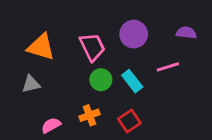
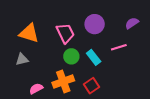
purple semicircle: (186, 33) -> (132, 23), turned -40
orange cross: (89, 115) -> (63, 82), size x1.5

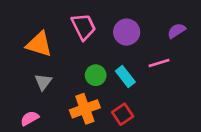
pink trapezoid: (65, 33) -> (84, 27), moved
gray triangle: (22, 59) -> (43, 82), moved, turned -40
pink semicircle: (36, 89) -> (30, 118), moved

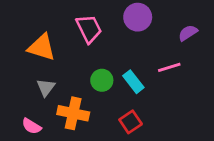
purple circle: (127, 32) -> (138, 17), moved
orange cross: (85, 109) -> (73, 113), moved, turned 32
pink semicircle: (30, 118) -> (32, 126), turned -120

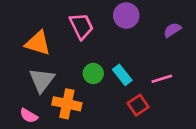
pink line: (169, 67) -> (162, 79), moved
gray triangle: (46, 87) -> (42, 80), size x1.5
red square: (131, 122) -> (138, 105), moved

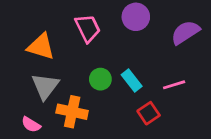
purple semicircle: (172, 30) -> (185, 32), size x1.5

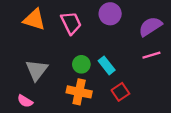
orange triangle: (41, 47) -> (34, 20), moved
pink line: (174, 85) -> (151, 55), moved
orange cross: (72, 112) -> (79, 92), moved

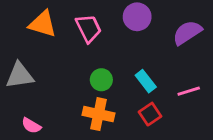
pink line: (151, 55) -> (189, 91), moved
cyan rectangle: (107, 65) -> (146, 81), moved
gray triangle: (37, 70) -> (20, 75), moved, turned 45

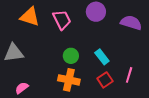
purple semicircle: (187, 33) -> (131, 23), turned 50
pink line: (189, 91) -> (129, 75), moved, turned -56
pink semicircle: (31, 126) -> (22, 88), turned 112

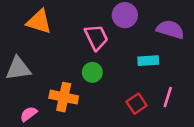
pink trapezoid: (62, 20) -> (96, 37), moved
cyan rectangle: (102, 57) -> (148, 61), moved, turned -56
orange cross: (69, 80) -> (64, 97), moved

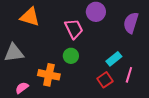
purple semicircle: (170, 29) -> (131, 23), turned -90
cyan rectangle: (148, 61) -> (114, 59), moved, turned -35

